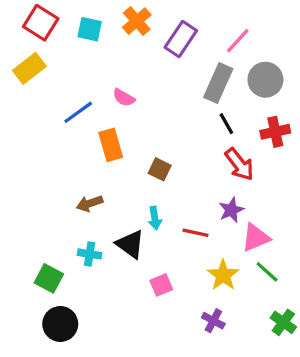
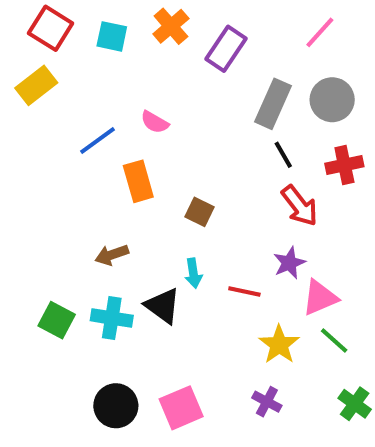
pink line: (238, 41) -> (320, 32), moved
cyan cross: (90, 254) -> (112, 318), size x1.4
green square: (49, 278) -> (57, 320), moved
pink square: (161, 285) -> (181, 408), moved, size x1.5
black circle: (60, 324) -> (116, 406), moved

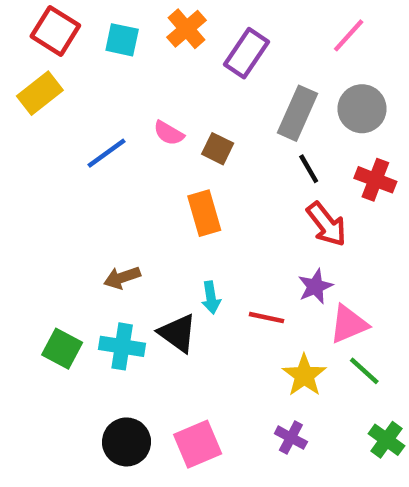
red cross: (344, 165) -> (375, 180), turned 33
orange rectangle: (138, 181) -> (204, 213), moved
brown square: (200, 212) -> (218, 149), moved

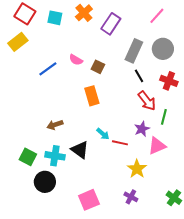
cyan arrow: (211, 298) -> (103, 134), moved, turned -40
green line: (364, 371) -> (164, 117), moved, turned 63
black circle: (126, 442) -> (45, 182), moved

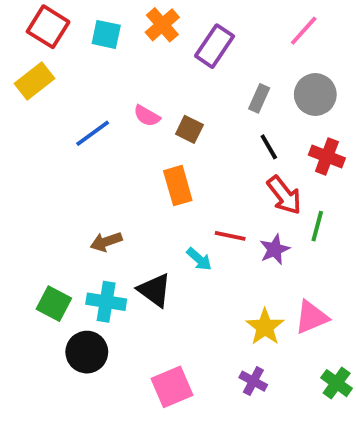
gray rectangle: (134, 51) -> (259, 98), size x0.6
red line: (120, 143) -> (230, 236), moved
pink triangle: (157, 146) -> (311, 317), moved

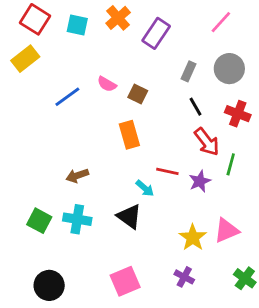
black triangle: (155, 290) -> (129, 216), moved
black circle: (87, 352) -> (49, 285), moved

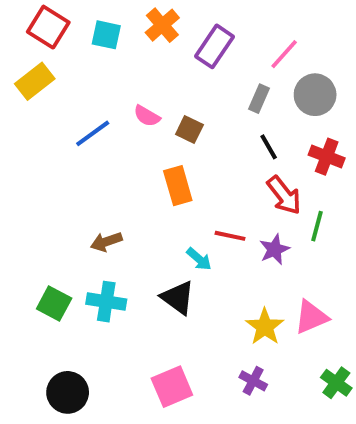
pink line: (221, 22) -> (284, 54), moved

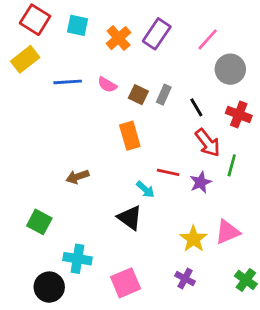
orange cross: (162, 25) -> (119, 38), moved
gray rectangle: (259, 99) -> (164, 95), moved
blue line: (93, 133) -> (68, 82), moved, turned 32
cyan cross: (106, 302) -> (78, 259), moved

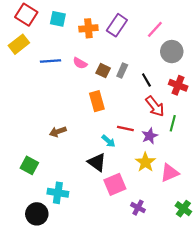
orange cross: (119, 38) -> (88, 28), turned 36
yellow star: (194, 239) -> (145, 162), moved
pink square: (126, 283) -> (115, 184), moved

